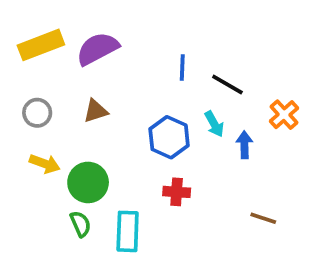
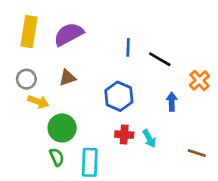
yellow rectangle: (41, 45) -> (29, 32), turned -60
cyan arrow: (214, 124) -> (149, 139), moved
yellow arrow: (45, 164) -> (38, 102), moved
brown line: (263, 218) -> (197, 153), moved

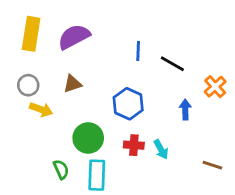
green circle: (62, 128) -> (88, 138), moved

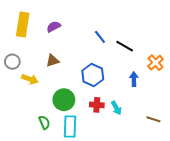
purple semicircle: (74, 37) -> (54, 27), size x0.6
blue line: (138, 51) -> (100, 37), turned -40
gray circle: (28, 85) -> (12, 62), moved

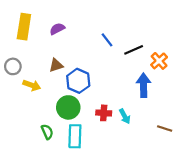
black line: (125, 46) -> (134, 50), turned -54
orange cross: (156, 63) -> (159, 61), moved
blue hexagon: (93, 75) -> (78, 81), moved
blue arrow: (134, 79) -> (144, 85), size x1.5

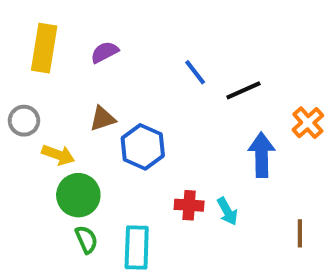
orange cross: (159, 61) -> (308, 123), moved
green circle: (68, 107) -> (78, 195), moved
brown line: (165, 128) -> (300, 233), turned 72

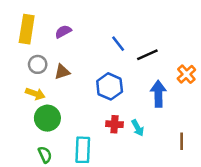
gray circle: (24, 121) -> (38, 64), moved
blue hexagon: (143, 147) -> (110, 86), moved
green semicircle: (86, 239) -> (45, 155), moved

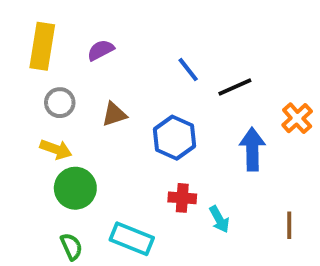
brown triangle: (62, 72) -> (114, 114), moved
cyan arrow: (138, 128) -> (219, 219), moved
cyan rectangle: (83, 150) -> (132, 239), turned -70

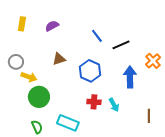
yellow rectangle: (42, 46) -> (22, 24), size x0.6
gray circle: (60, 103) -> (16, 62), moved
cyan arrow: (219, 219) -> (114, 105), moved

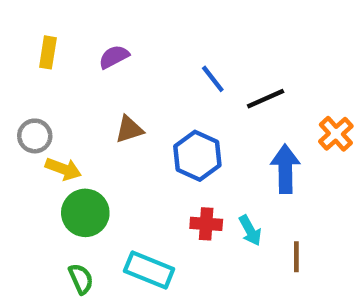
brown line: (149, 116) -> (296, 257), moved

